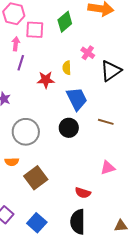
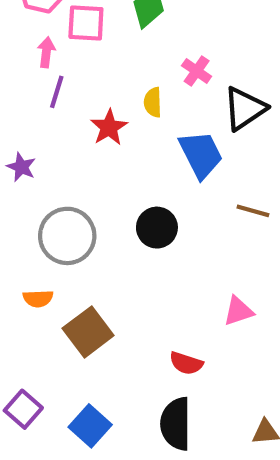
red star: (46, 80) -> (109, 127), turned -30
blue trapezoid: (77, 99) -> (201, 155), moved
brown line: (106, 122) -> (253, 211), moved

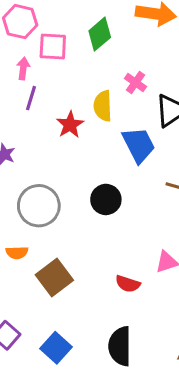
yellow semicircle: (153, 102) -> (103, 106), size x1.4
red semicircle: (186, 363) -> (128, 284), moved

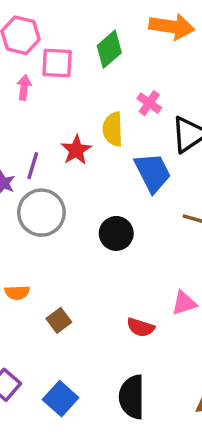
purple line: (31, 98) -> (33, 166), moved
gray circle: (39, 206) -> (41, 213), moved
brown square: (54, 278) -> (59, 320), size x0.6

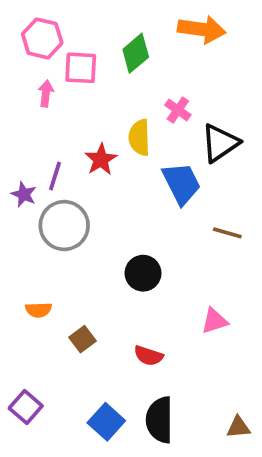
black circle: (116, 233) -> (143, 273), moved
red semicircle: (141, 327) -> (149, 356), moved
blue square: (61, 399) -> (106, 422), moved

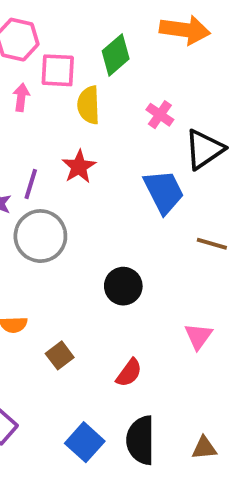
yellow semicircle: (139, 138) -> (89, 105), moved
pink triangle: (215, 321) -> (198, 336), turned -36
red semicircle: (149, 356) -> (129, 373), turned -72
brown triangle: (238, 427) -> (204, 448), moved

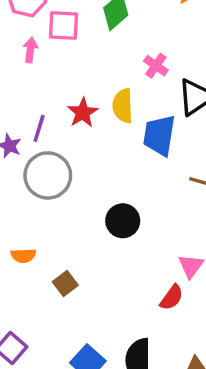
yellow semicircle: (89, 105) -> (123, 106), moved
blue trapezoid: (164, 192) -> (159, 135), turned -144
red semicircle: (129, 373) -> (172, 297), moved

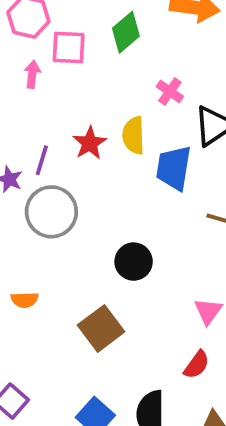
brown square: (65, 284) -> (101, 328), moved, size x1.6
red semicircle: (172, 297) -> (197, 365), moved

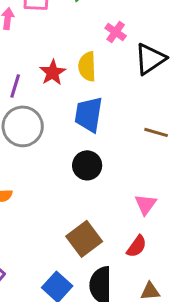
blue trapezoid: (174, 168) -> (89, 114), moved
brown square: (101, 328) -> (84, 239), moved

